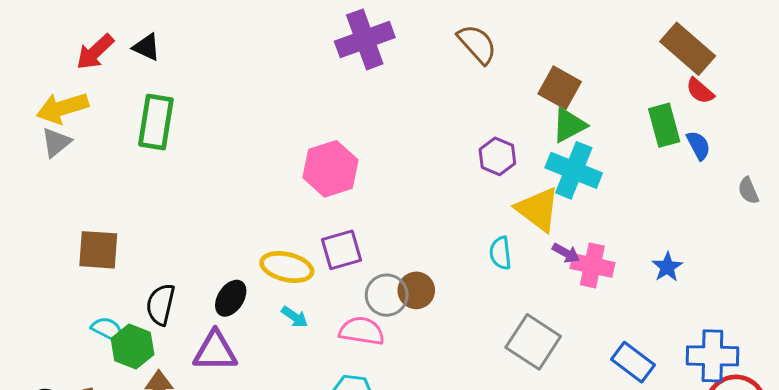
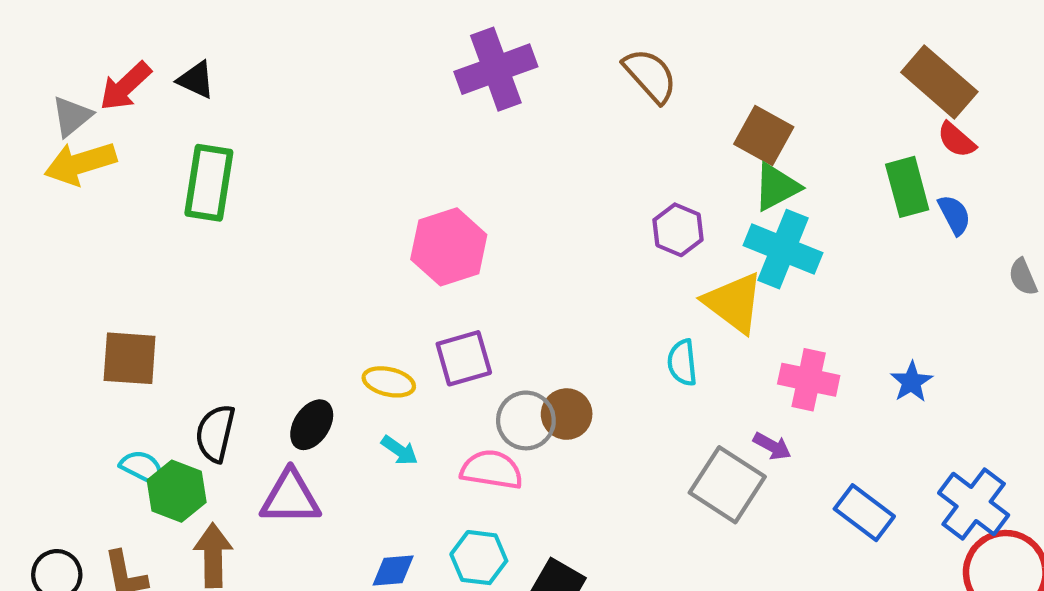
gray triangle: (56, 142) -> (72, 116), moved
purple arrow: (566, 253) -> (772, 446), moved
yellow ellipse: (287, 267) -> (389, 382), size x0.7
blue cross: (712, 356) -> (974, 504), turned 36

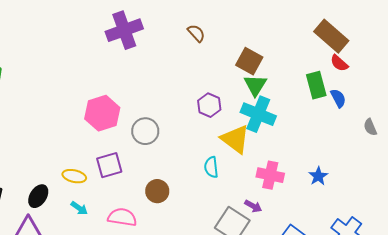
brown semicircle: (650, 76) -> (196, 33), size x0.7
green triangle: (777, 187) -> (255, 85), turned -30
gray circle: (526, 420) -> (145, 131), moved

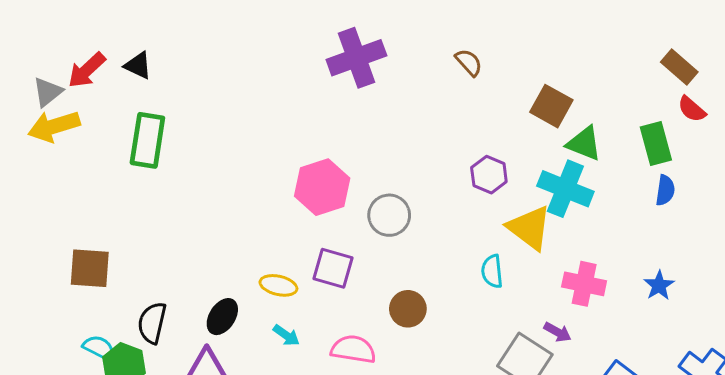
brown rectangle: (331, 36) -> (679, 67), size x0.7
green triangle: (255, 85) -> (584, 143), moved, turned -40
blue semicircle: (338, 98) -> (665, 190), moved, turned 36
purple square: (109, 165) -> (333, 268), turned 32

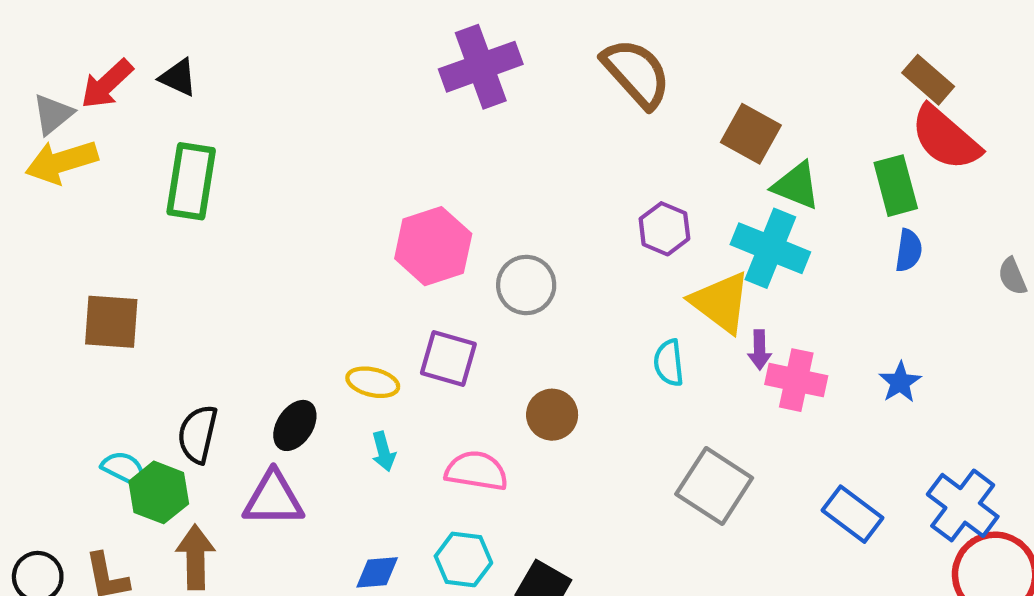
brown semicircle: (469, 62) -> (636, 73), size x1.8
red semicircle: (692, 109) -> (945, 138), size x1.8
brown square: (90, 268) -> (111, 322), moved
purple arrow: (558, 332) -> (760, 350), moved, turned 60
cyan arrow: (286, 335) -> (384, 451), turned 40

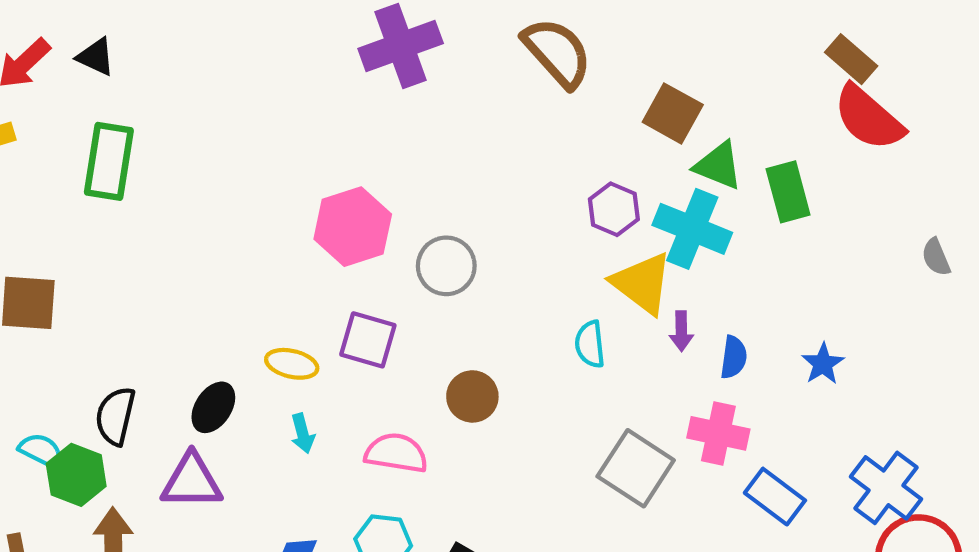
green rectangle: (896, 186) -> (788, 192), moved
purple hexagon: (664, 229) -> (614, 209), moved
blue semicircle: (909, 250) -> (734, 357), moved
pink cross: (796, 380) -> (718, 433), moved

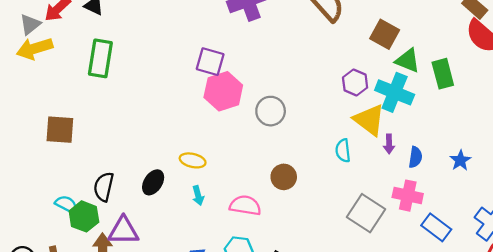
purple square: (368, 340) -> (210, 62), moved
purple triangle: (192, 481) -> (123, 231), moved

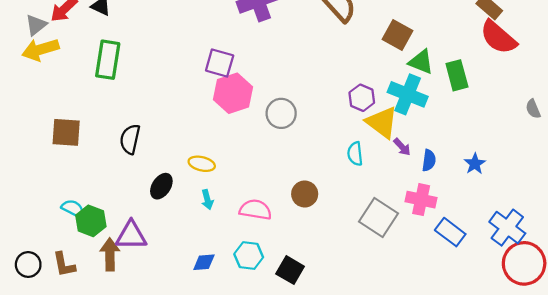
purple hexagon: (355, 83) -> (362, 98), moved
purple arrow: (389, 144) -> (402, 147), turned -42
brown circle: (284, 177) -> (305, 194), moved
black semicircle: (104, 187) -> (130, 139), moved

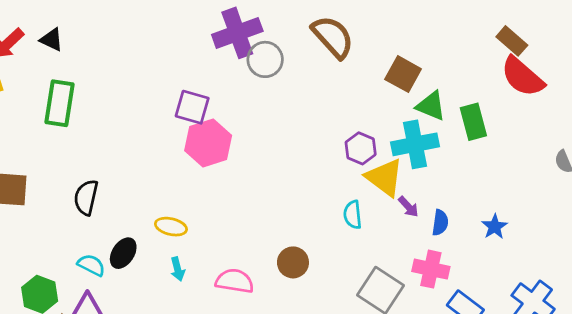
cyan cross: (408, 94) -> (415, 144), turned -33
gray circle: (281, 113) -> (265, 59), moved
cyan semicircle: (73, 209) -> (91, 265), moved

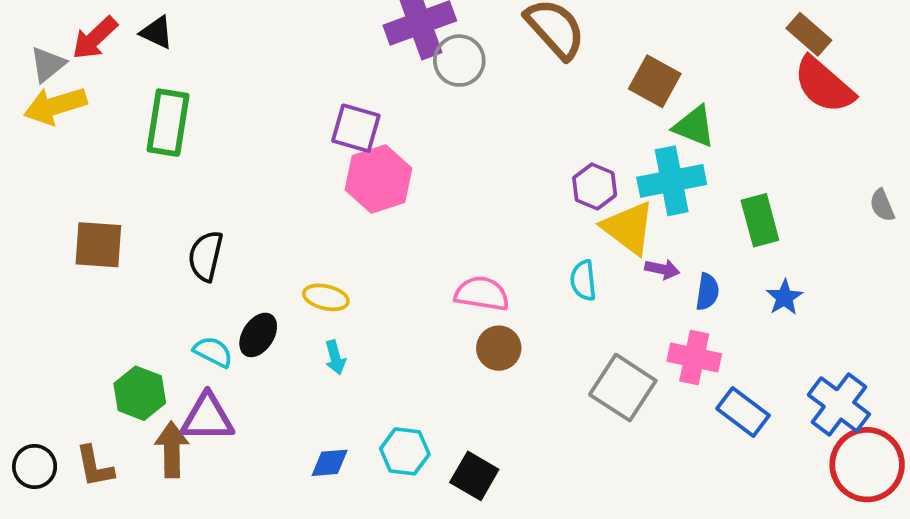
green rectangle: (473, 122) -> (760, 220), moved
purple arrow: (408, 207) -> (662, 269), turned -35
pink semicircle: (235, 281) -> (482, 294), moved

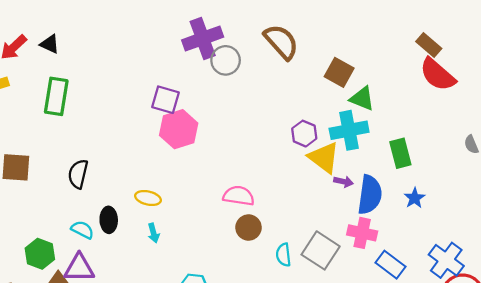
cyan semicircle: (583, 280) -> (283, 255), moved
blue semicircle: (707, 292) -> (370, 195), size x1.8
black ellipse: (258, 335) -> (109, 220), turned -35

